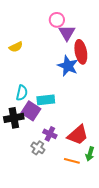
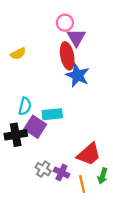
red ellipse: (81, 52) -> (67, 56), moved
purple cross: (50, 134) -> (61, 173), moved
orange line: (72, 161) -> (82, 184), turned 63

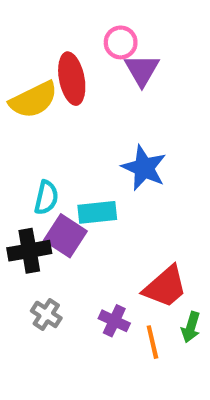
yellow semicircle: (18, 54) -> (33, 100), size x1.6
red ellipse: (67, 56) -> (72, 79), moved
blue star: (77, 75) -> (144, 168), moved
gray cross: (43, 169) -> (46, 314), moved

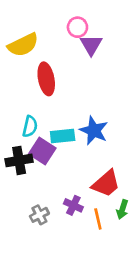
red ellipse: (72, 79) -> (46, 79), moved
yellow semicircle: (33, 100) -> (23, 45), moved
blue star: (144, 168) -> (94, 131), moved
gray cross: (46, 314) -> (39, 215), moved, turned 30

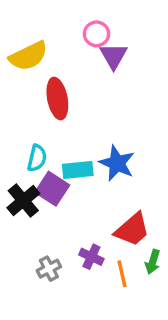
black cross: (19, 160) -> (23, 201), turned -30

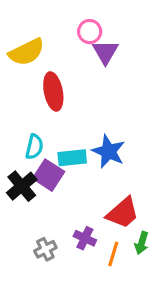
orange line: (122, 274) -> (113, 254), turned 30

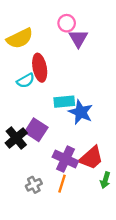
cyan semicircle: (34, 147) -> (26, 81), moved, turned 48
cyan rectangle: (72, 158) -> (64, 102), moved
purple cross: (85, 238) -> (65, 159), moved, size x1.5
orange line: (113, 254) -> (62, 184), moved

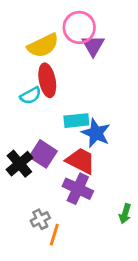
pink circle: (67, 23) -> (79, 27), size x1.5
yellow semicircle: (20, 38) -> (43, 46), moved
red trapezoid: (91, 158) -> (81, 161), moved, turned -112
orange line: (62, 184) -> (54, 235), moved

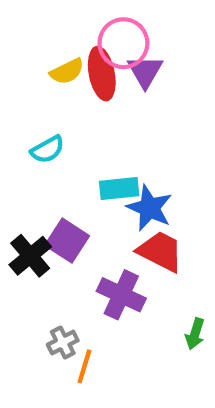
yellow semicircle: (43, 46) -> (67, 71), size x0.7
red ellipse: (47, 80) -> (102, 74), moved
red trapezoid: (81, 161) -> (160, 251), moved

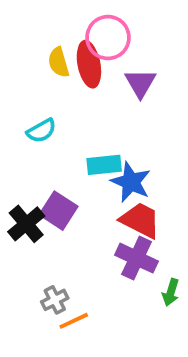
yellow semicircle: (67, 71) -> (59, 62), turned 100
purple triangle: (145, 71) -> (140, 83), moved
purple cross: (121, 295) -> (136, 258), moved
orange line: (84, 366) -> (74, 321), turned 48

